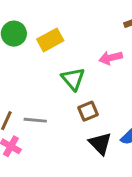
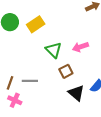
pink arrow: (111, 58) -> (80, 47), moved

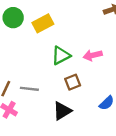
green triangle: (54, 50) -> (61, 56), turned 42
black triangle: (76, 93) -> (62, 111), moved, turned 42

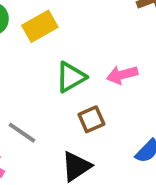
gray line: (29, 89) -> (22, 133), turned 30

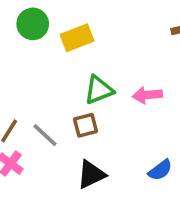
brown square: (91, 119) -> (86, 125), moved

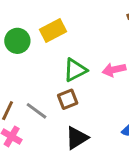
green circle: (33, 24) -> (17, 41), moved

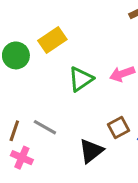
brown square: (68, 99) -> (118, 128), moved

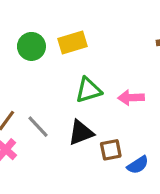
black triangle: (91, 151) -> (81, 133), moved

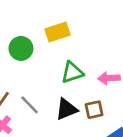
green circle: (31, 46) -> (21, 48), moved
brown square: (111, 150) -> (94, 110), moved

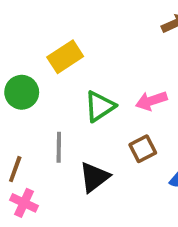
gray line: (30, 105) -> (59, 147), moved, turned 60
black triangle: (66, 109) -> (94, 177), moved

